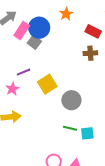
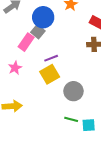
pink rectangle: (22, 31) -> (26, 42), moved
purple line: (24, 72) -> (51, 58), moved
pink star: (12, 89) -> (15, 68), moved

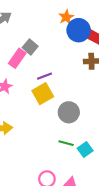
blue circle: (43, 17) -> (79, 30), moved
cyan square: (89, 125) -> (85, 149), turned -32

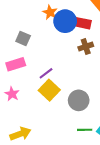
gray square: (30, 47) -> (23, 38), moved
pink rectangle: (17, 58) -> (16, 64), turned 54

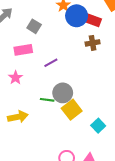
yellow square: (49, 90) -> (72, 110), moved
gray circle: (79, 100) -> (63, 93), moved
green line: (85, 130) -> (47, 100), moved

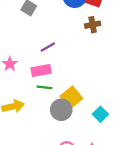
pink rectangle: (23, 50) -> (41, 71), moved
gray circle: (63, 93) -> (61, 110), moved

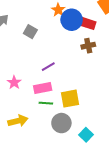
yellow square: (71, 97) -> (70, 99), moved, turned 30
cyan square: (100, 114) -> (86, 135), moved

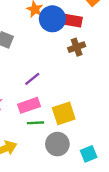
cyan square: (86, 135) -> (89, 154), turned 32

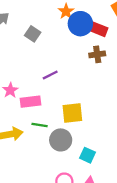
pink rectangle: (29, 105) -> (30, 102), moved
green line: (35, 123) -> (40, 125), moved
cyan square: (89, 154) -> (88, 155), turned 35

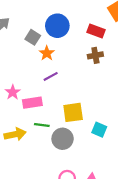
orange star: (66, 11) -> (47, 53), moved
blue circle: (80, 24) -> (57, 26), moved
cyan square: (88, 155) -> (99, 130), moved

